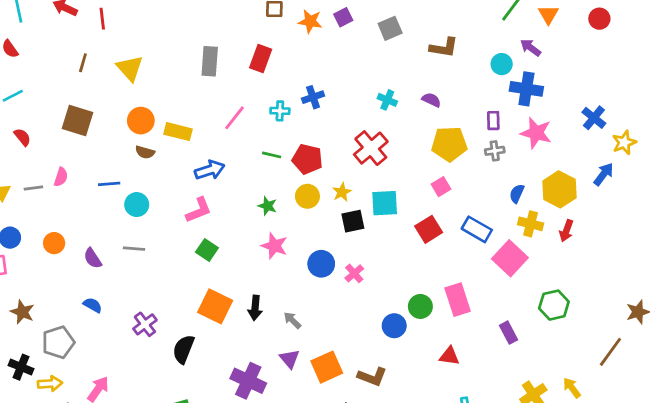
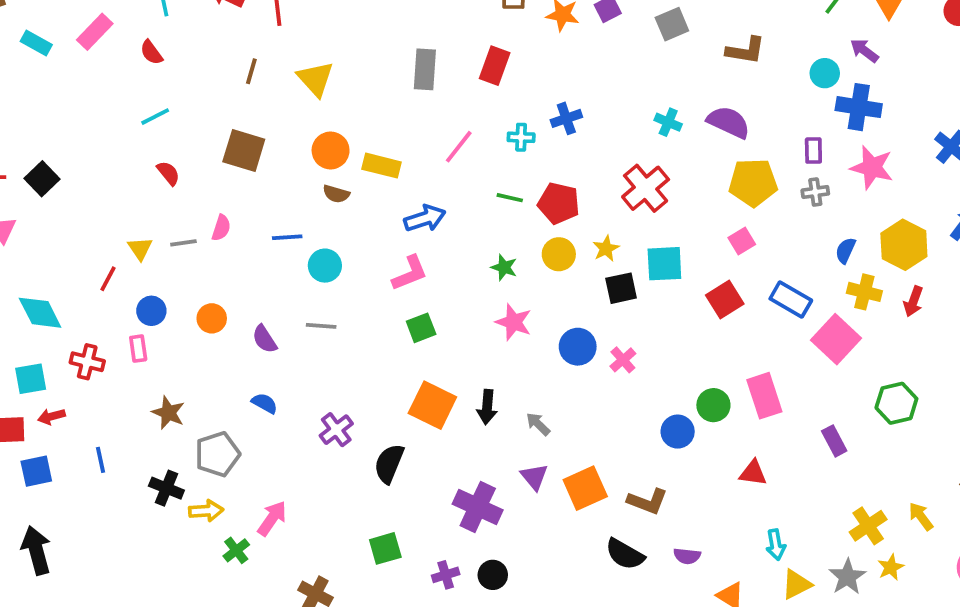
purple semicircle: (431, 100) -> (729, 122), size x1.6
green square: (207, 250) -> (421, 328), turned 35

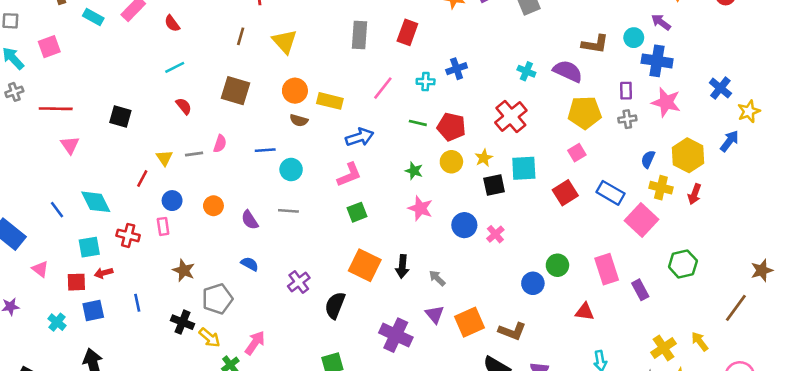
brown L-shape: (746, 51) -> (595, 44), moved
black square: (42, 179) -> (120, 116), moved, turned -30
pink rectangle: (764, 396) -> (607, 269), moved
yellow arrow: (206, 511) -> (210, 338), turned 45

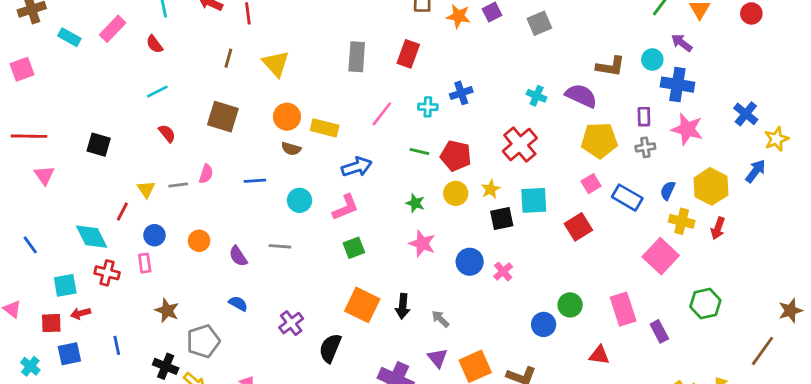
cyan circle: (291, 170) -> (299, 200), moved
blue rectangle: (610, 193) -> (627, 198), moved
cyan diamond: (96, 202) -> (92, 237), moved

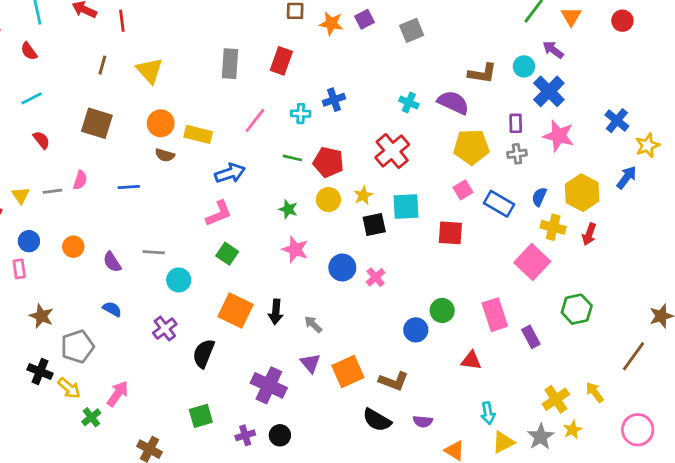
blue cross: (677, 85) -> (549, 91), turned 36
cyan circle: (299, 200) -> (179, 280), moved
red square: (578, 227) -> (450, 233), turned 36
green square: (354, 248) -> (227, 254), turned -35

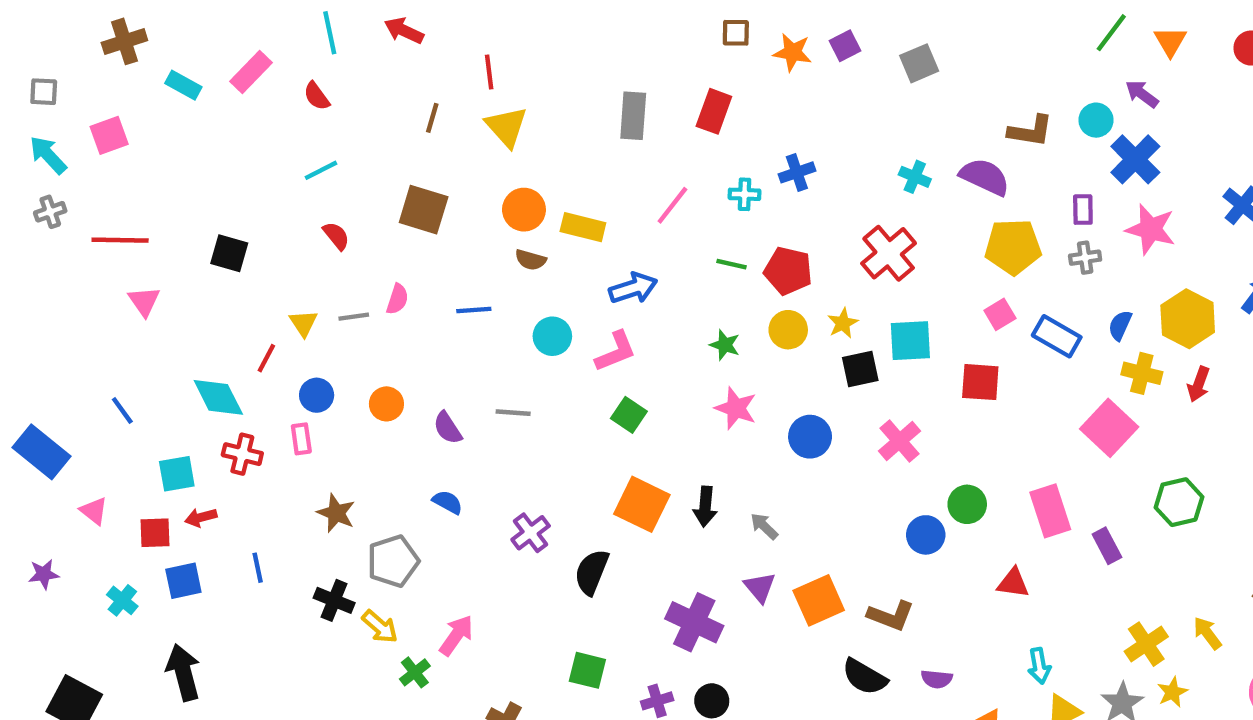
red line: (122, 21) -> (489, 72), moved
pink cross: (376, 277) -> (900, 441), moved, size x1.4
cyan circle: (179, 280) -> (552, 336), moved
green square: (201, 416) -> (587, 670), turned 30

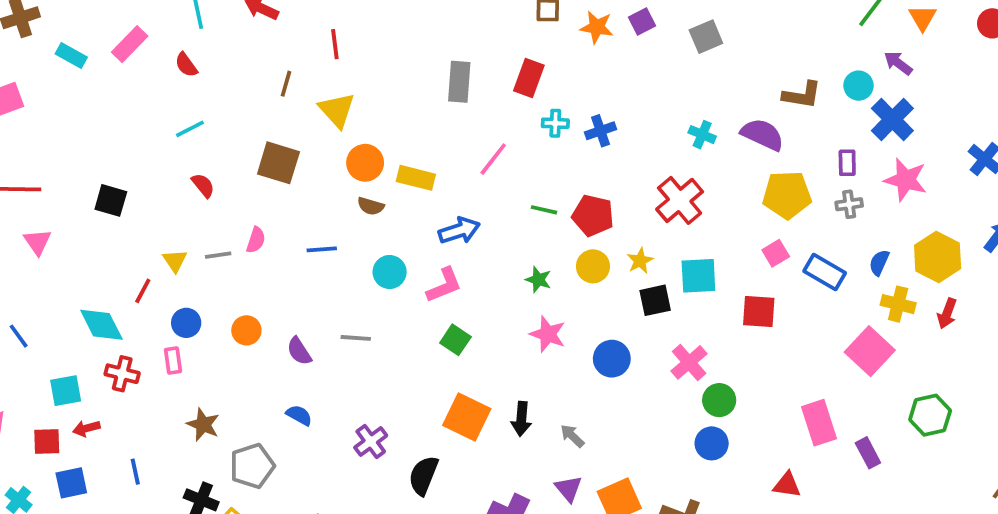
yellow triangle: (507, 127) -> (337, 110), moved
cyan cross: (745, 194) -> (555, 123), moved
green circle: (967, 504) -> (719, 400), moved

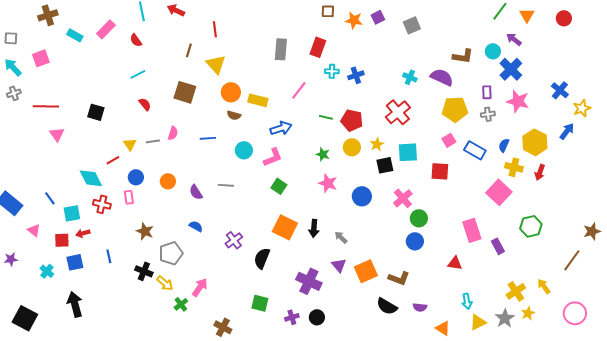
red line: (143, 291) -> (113, 160), turned 32
blue line: (19, 336) -> (50, 198), moved

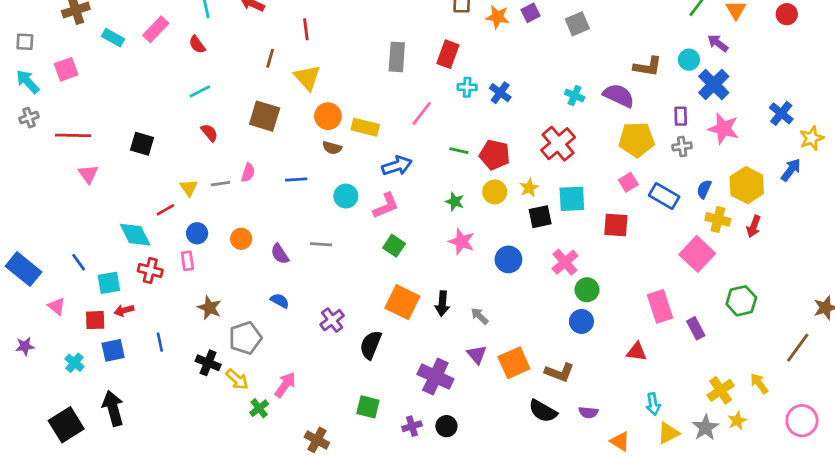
blue cross: (356, 75) -> (500, 93), turned -35
black square: (25, 318) -> (66, 425), moved, turned 30

